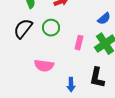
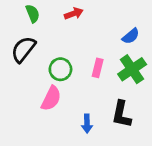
green circle: (51, 28) -> (60, 69), moved
pink semicircle: (44, 66) -> (51, 98), turned -72

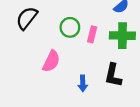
green circle: (60, 69) -> (70, 27), moved
green cross: (132, 69) -> (122, 36), turned 35

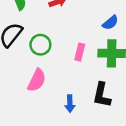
green circle: (70, 27) -> (40, 45), moved

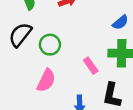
pink rectangle: (80, 52) -> (91, 66), moved, turned -49

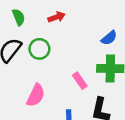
green circle: (50, 45) -> (39, 49), moved

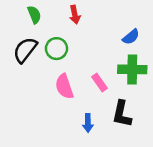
red arrow: (57, 17) -> (75, 15), turned 98
pink semicircle: (36, 95) -> (64, 86), moved, turned 135

